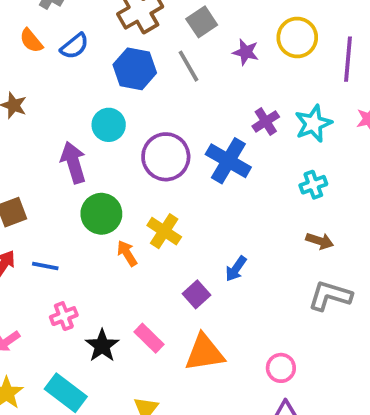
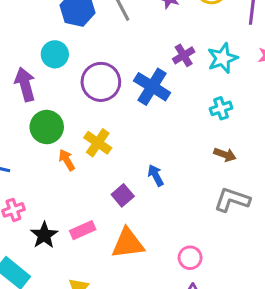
blue arrow: (236, 269) -> (156, 175), turned 115
pink rectangle: (149, 338) -> (83, 230), turned -70

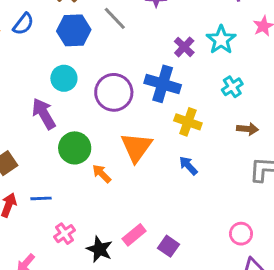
yellow cross: (98, 143) -> (188, 122), moved
purple square: (123, 195) -> (168, 246), moved
orange triangle: (128, 243) -> (136, 147), moved, turned -32

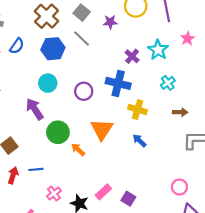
purple circle: (114, 92) -> (84, 91), size x0.7

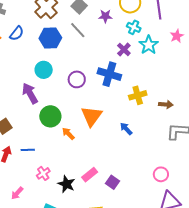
cyan cross: (168, 83) -> (134, 27), moved, turned -32
yellow cross: (138, 109) -> (138, 95), moved, turned -36

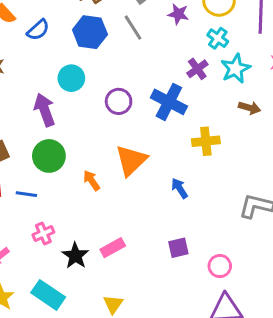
blue semicircle: (17, 33) -> (38, 30), moved
brown arrow: (166, 104) -> (249, 108), moved
green circle: (50, 116) -> (49, 156), moved
purple square: (113, 182) -> (178, 248), moved, turned 32

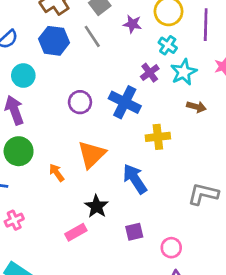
cyan circle: (71, 78) -> (23, 76), moved
blue arrow: (180, 188) -> (135, 179), size x1.6
black star: (75, 256) -> (97, 206), moved

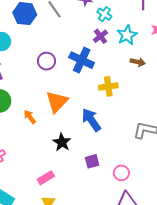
cyan cross: (168, 45) -> (104, 14), moved
pink rectangle: (76, 232) -> (46, 178), moved

